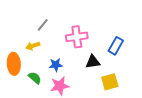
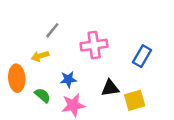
black triangle: (93, 62) -> (110, 88), moved

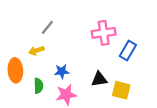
pink cross: (94, 45) -> (104, 33), moved
green semicircle: (43, 95) -> (39, 86), turned 48
yellow square: (135, 100) -> (121, 90), turned 30

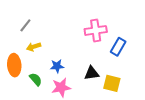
gray line: (47, 27) -> (25, 25), moved
green semicircle: (39, 86) -> (36, 79), turned -40

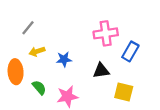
blue star: (57, 66) -> (64, 59), moved
black triangle: (92, 73) -> (101, 71), moved

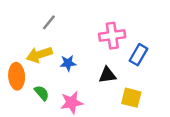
gray line: (28, 28) -> (49, 22), moved
yellow arrow: (37, 51) -> (39, 55), size x1.5

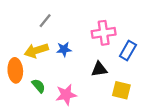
blue star: (68, 63) -> (64, 49), moved

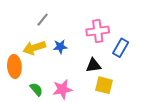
green semicircle: (38, 86) -> (36, 89), moved
yellow square: (121, 90) -> (104, 85), moved

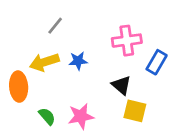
black triangle: (94, 65) -> (121, 85), turned 49

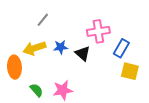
black triangle: (121, 85) -> (83, 53), moved
yellow square: (135, 111) -> (130, 71), moved

